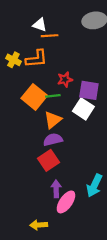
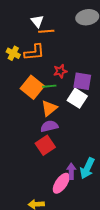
white triangle: (40, 25) -> (37, 21), turned 32
purple arrow: (56, 189) -> (71, 171), moved

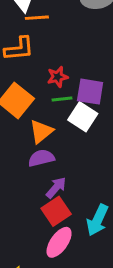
green line: (49, 86) -> (62, 99), moved
red square: (45, 145) -> (56, 211), moved
purple arrow: (71, 171) -> (56, 188), moved, turned 42

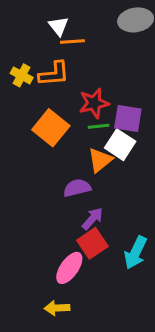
red star: (58, 77) -> (94, 103), size x1.4
orange triangle: (41, 131) -> (100, 160), moved
pink ellipse: (59, 242) -> (69, 268), moved

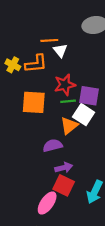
white triangle: (59, 26) -> (60, 50), moved
orange square: (51, 128) -> (34, 102), turned -35
purple arrow: (92, 219) -> (64, 168), turned 35
red square: (92, 243) -> (64, 185), turned -30

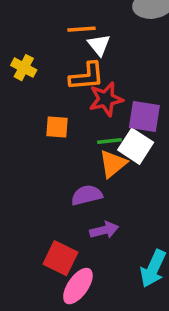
orange L-shape: (36, 64) -> (87, 76), moved
green line: (68, 101) -> (109, 141), moved
orange square: (34, 102) -> (57, 127), size x0.6
red square: (64, 185) -> (60, 258), moved

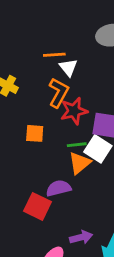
orange L-shape: (87, 76) -> (59, 93), turned -56
purple arrow: (104, 230) -> (81, 237), moved
red square: (60, 258) -> (37, 206), moved

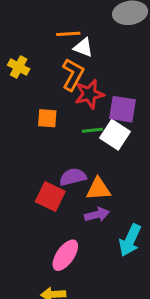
white triangle: (68, 67) -> (83, 47), turned -30
orange triangle: (80, 163) -> (98, 189), moved, turned 35
purple arrow: (81, 237) -> (97, 215), moved

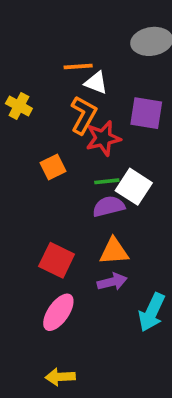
purple square: (123, 109) -> (146, 113), moved
orange square: (47, 118) -> (53, 167), turned -30
purple semicircle: (73, 177) -> (109, 206), moved
pink ellipse: (65, 255) -> (58, 312), moved

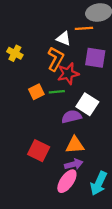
orange line: (78, 67) -> (84, 28), moved
green line: (107, 181) -> (57, 92), moved
pink ellipse: (58, 312) -> (67, 181), moved

